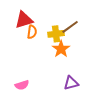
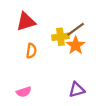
orange semicircle: (32, 32) -> (31, 51), moved
orange star: (61, 49) -> (76, 45), moved

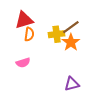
orange semicircle: (31, 51) -> (29, 34), moved
pink semicircle: (24, 92) -> (23, 63), moved

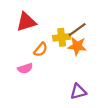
orange semicircle: (29, 34) -> (41, 50), moved, turned 32
orange star: (71, 42) -> (77, 46), turned -30

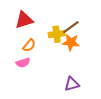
orange semicircle: (41, 50) -> (29, 45), moved

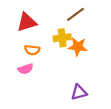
brown line: (71, 27) -> (76, 14), moved
orange semicircle: (29, 45) -> (32, 50), turned 56

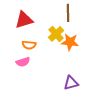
brown line: (76, 14) -> (68, 13), turned -54
yellow cross: (62, 38) -> (56, 34), turned -35

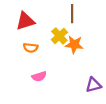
pink semicircle: (23, 62) -> (39, 76), moved
purple triangle: (71, 83) -> (93, 85), moved

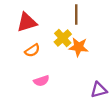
orange semicircle: (31, 48) -> (32, 50), turned -40

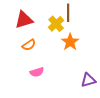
yellow cross: (63, 38) -> (56, 24), moved
orange star: (79, 47) -> (70, 42), turned 30

